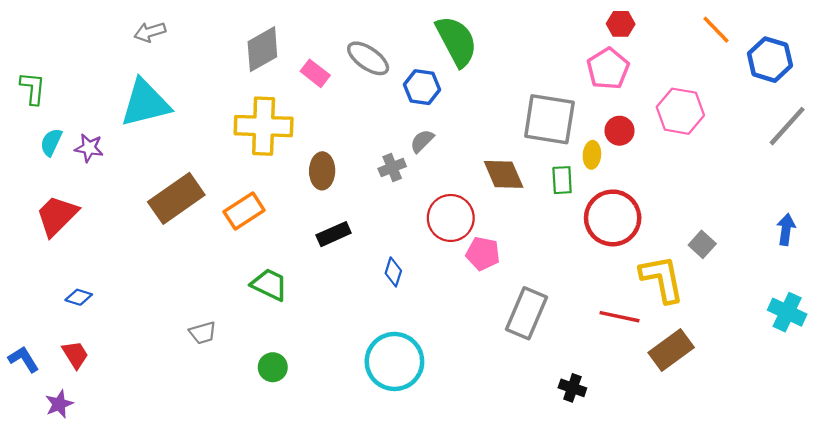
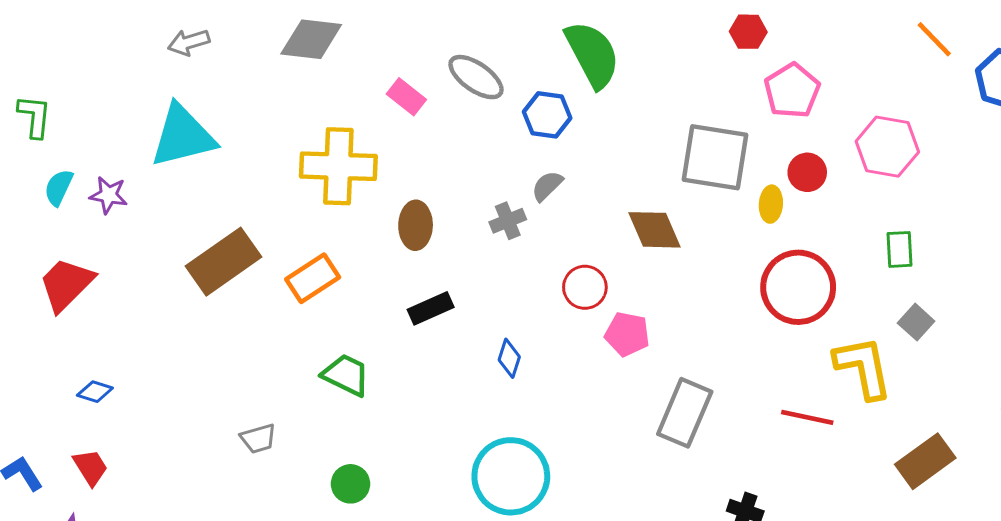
red hexagon: (621, 24) -> (748, 32), moved
gray diamond: (262, 49) -> (311, 39), moved, turned 36
green rectangle: (562, 180) -> (899, 249), moved
red circle: (451, 218) -> (585, 287), size x0.7
brown rectangle: (671, 350) -> (925, 461), moved

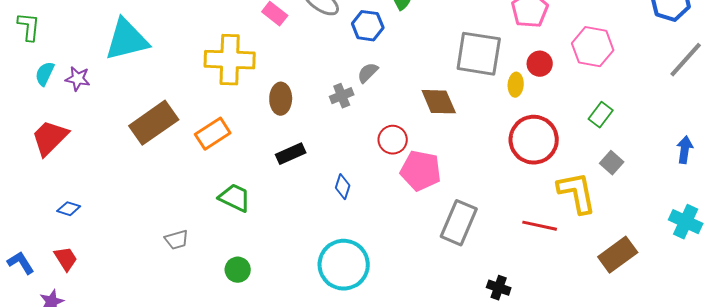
green rectangle: (899, 249) -> (601, 115), turned 40
pink pentagon: (627, 334) -> (421, 171), size x1.4

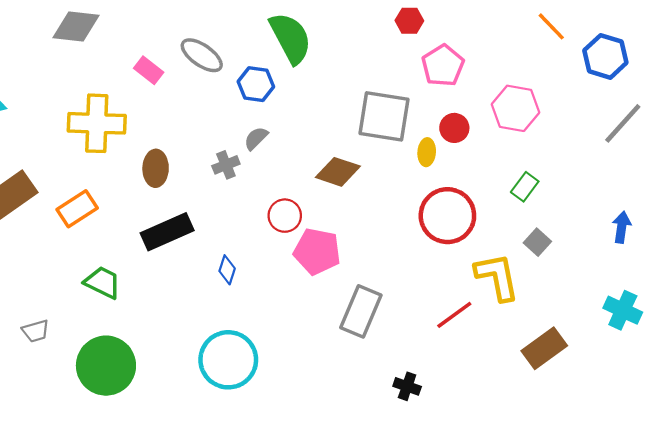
brown diamond: (439, 102) -> (338, 172), turned -48
black rectangle: (291, 154) -> (167, 232), size x1.5
red line: (540, 226) -> (454, 315), turned -48
green circle: (238, 270) -> (106, 366), size x2.0

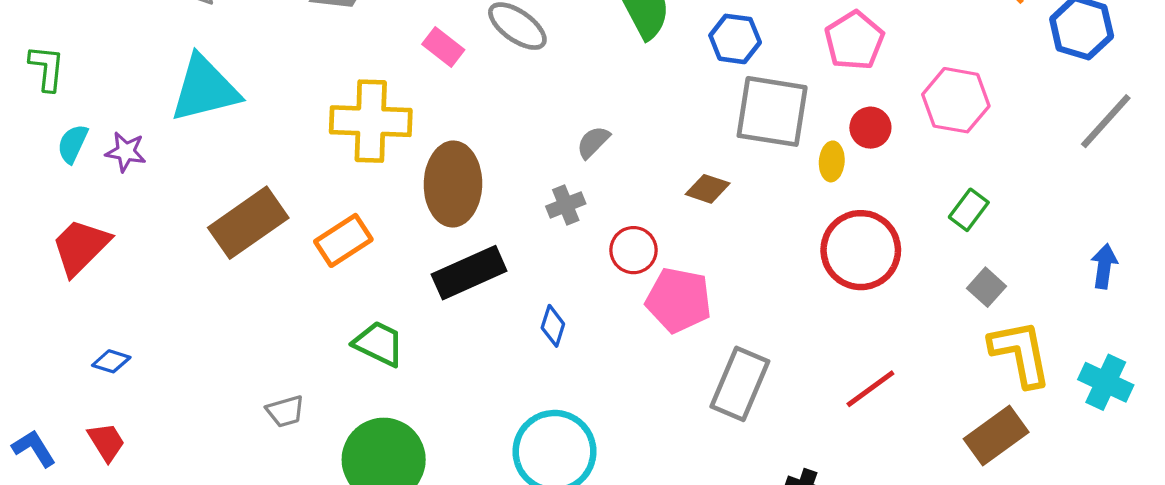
blue hexagon: (256, 84) -> (735, 39), moved
gray cross: (226, 165) -> (566, 205), moved
brown ellipse: (156, 168) -> (453, 184), size x1.6
brown diamond: (338, 172) -> (708, 189), size x0.7
yellow L-shape: (497, 277) -> (1020, 353), moved

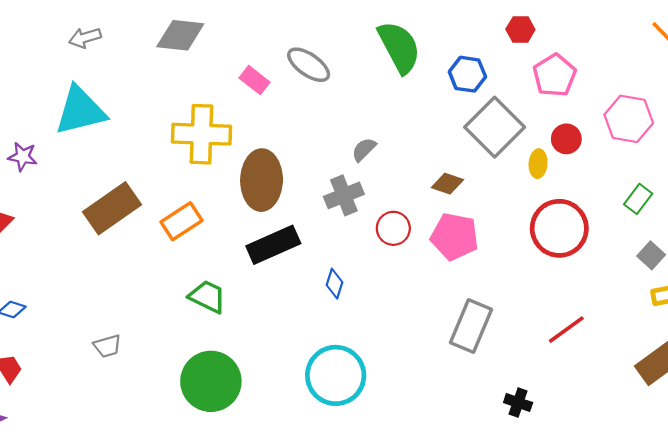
gray square: (772, 111) -> (495, 127), turned 36
gray cross: (566, 205) -> (344, 195), size x1.4
pink pentagon: (679, 300) -> (455, 237), moved
gray trapezoid: (285, 411) -> (107, 346), moved

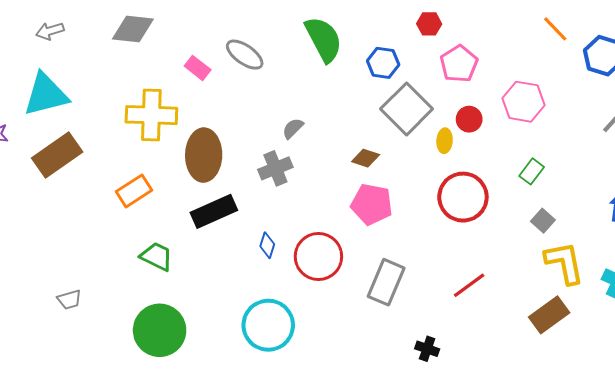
brown rectangle: (112, 208) -> (57, 155), moved
red circle: (393, 228) -> (318, 257), moved, size x1.6

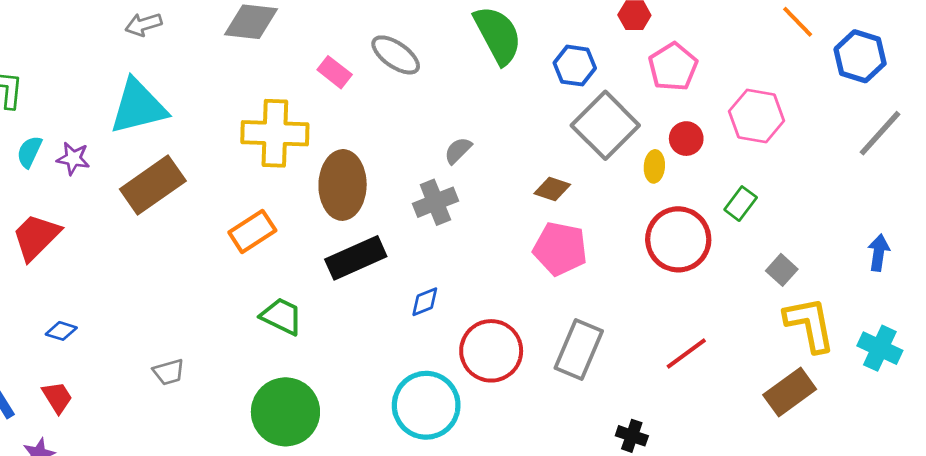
green rectangle: (532, 171) -> (741, 204), moved
blue diamond: (267, 245) -> (425, 302), turned 50
red circle: (318, 257) -> (491, 351), moved

